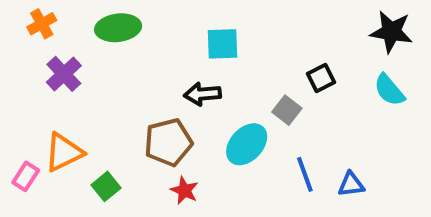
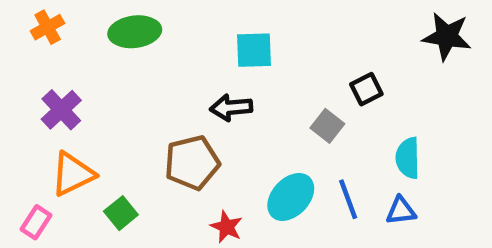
purple cross: (64, 74) -> (61, 110), moved
cyan semicircle: (389, 90) -> (408, 158), moved, turned 39
cyan ellipse: (247, 144) -> (291, 197), moved
pink rectangle: (26, 176) -> (36, 222), moved
red star: (184, 190) -> (226, 227), moved

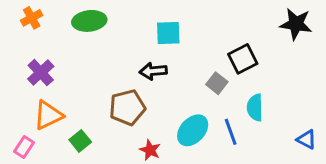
black square: (366, 89) -> (243, 59), size x1.4
cyan semicircle: (408, 158) -> (255, 108), moved
blue triangle: (401, 211) -> (307, 139), moved, turned 35

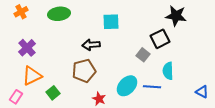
black star: (296, 24) -> (176, 16), moved
black arrow: (153, 71) -> (91, 45), moved
blue line: (231, 132) -> (152, 87), turned -66

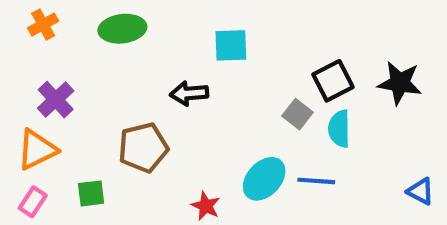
black star: (176, 16) -> (400, 83), moved
brown pentagon: (84, 71) -> (143, 148), moved
cyan semicircle: (168, 71) -> (339, 129), moved
orange triangle: (32, 76) -> (37, 150), moved
green square: (53, 93) -> (91, 193), moved, turned 32

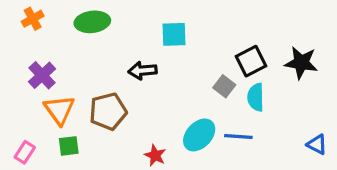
orange triangle: (37, 150) -> (59, 110), moved, turned -40

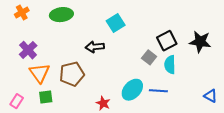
cyan square: (174, 34) -> (116, 23), turned -30

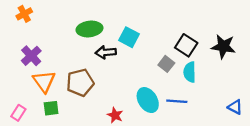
green ellipse: (61, 15) -> (89, 29), moved
cyan square: (116, 23) -> (129, 37), moved, turned -30
black square: (167, 41) -> (186, 45), turned -30
cyan ellipse: (132, 90) -> (148, 100), turned -75

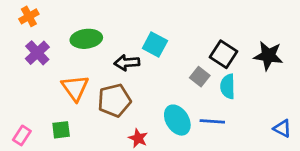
green ellipse: (89, 29) -> (86, 39), moved
purple cross: (31, 56) -> (37, 53), moved
orange triangle: (44, 81) -> (75, 88), moved
brown pentagon: (80, 83) -> (114, 100), moved

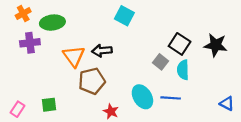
green ellipse: (86, 39) -> (52, 23), moved
cyan square: (155, 44) -> (124, 16), moved
purple cross: (37, 53) -> (30, 43), turned 36
orange triangle: (75, 88) -> (74, 56), moved

